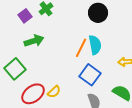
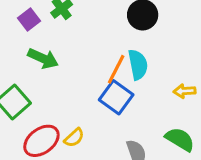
green arrow: (34, 41) -> (43, 58), turned 42
blue square: (90, 75) -> (116, 97), moved

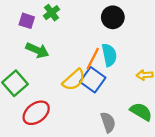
purple square: (29, 20) -> (27, 21), turned -35
yellow semicircle: (74, 138) -> (74, 80), moved, size x1.5

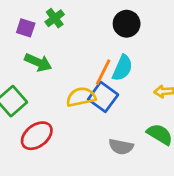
cyan semicircle: (109, 55) -> (122, 68), turned 35
yellow semicircle: (74, 80) -> (81, 97), turned -150
gray semicircle: (108, 122) -> (121, 147), turned 120

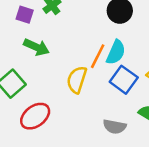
yellow semicircle: (81, 97) -> (77, 80), turned -60
blue square: (103, 97) -> (124, 80), moved

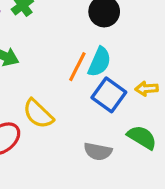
yellow semicircle: (77, 80) -> (38, 114), moved, turned -64

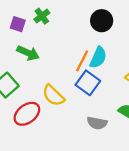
blue square: (109, 95) -> (88, 83), moved

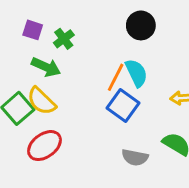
green cross: (42, 16) -> (64, 39), moved
cyan semicircle: (98, 57) -> (136, 73), turned -50
yellow semicircle: (53, 95) -> (42, 101), moved

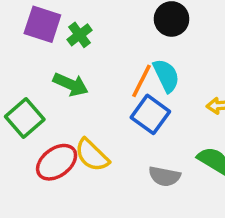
purple square: (33, 30) -> (42, 24), size x1.5
green arrow: (46, 67) -> (71, 84), moved
yellow semicircle: (42, 101) -> (92, 155), moved

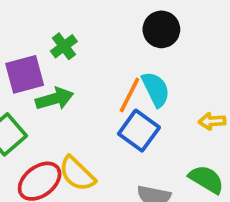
purple square: (42, 24) -> (25, 74), moved, turned -33
green arrow: (71, 84) -> (55, 99), turned -40

